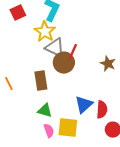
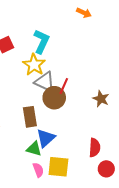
blue triangle: (84, 105) -> (46, 138), moved

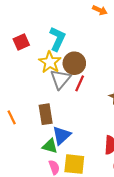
gray triangle: (45, 82) -> (61, 79), turned 45
brown circle: (54, 98) -> (74, 63), moved

